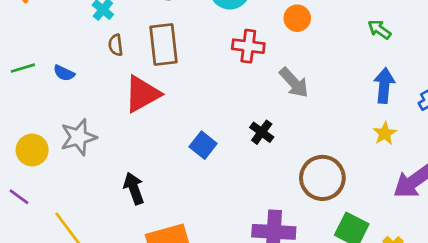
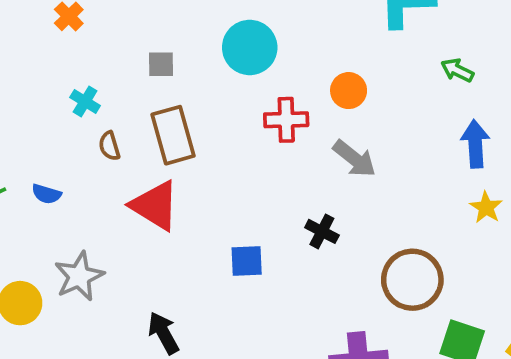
orange circle: (297, 18) -> (349, 91), moved
red triangle: (142, 94) -> (155, 206), turned -51
blue square: (203, 145) -> (247, 261), turned -32

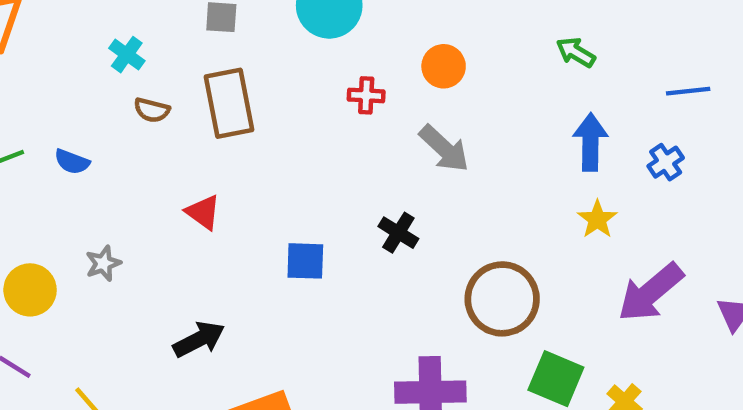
red cross: (286, 120) -> (366, 95), size x0.7
brown semicircle: (109, 146) -> (152, 110), turned -64
red triangle: (155, 206) -> (203, 212), moved, size x0.6
gray star: (79, 276) -> (103, 263), size x0.6
black arrow: (163, 333) -> (199, 339), turned 87

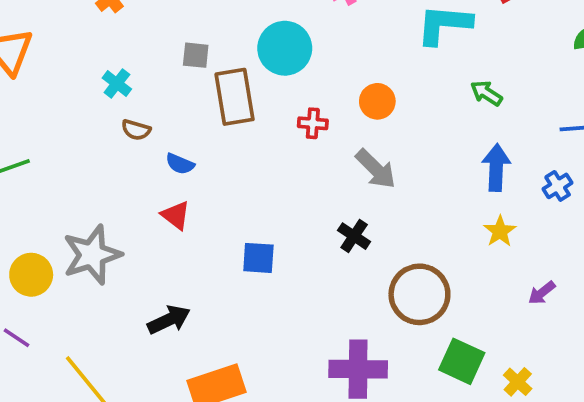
brown rectangle: (229, 103) -> (235, 97), moved
blue semicircle: (72, 162) -> (180, 164), moved
black cross: (398, 233) -> (354, 236), moved
gray star: (103, 263) -> (92, 255), size x2.0
purple arrow: (651, 292) -> (542, 293), size x0.5

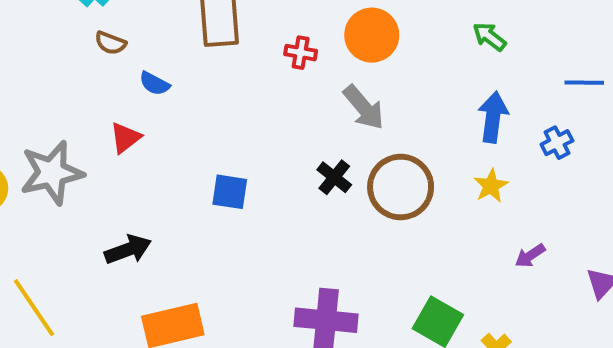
orange circle: (377, 101) -> (372, 35), size x1.4
red triangle: (176, 215) -> (125, 138), moved, turned 40
brown circle: (419, 294) -> (401, 187), moved

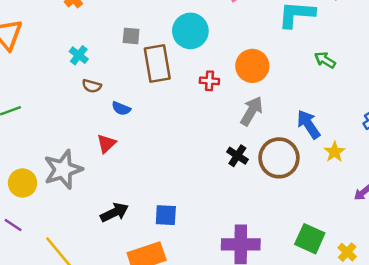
gray arrow: (364, 107) -> (252, 111), turned -104
blue arrow: (493, 117) -> (308, 124), moved, turned -36
blue square: (230, 192) -> (166, 215), moved

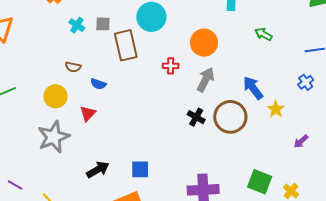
cyan cross: (79, 55) -> (77, 25), moved
red cross: (209, 81) -> (171, 66), moved
yellow circle: (22, 183) -> (55, 96), moved

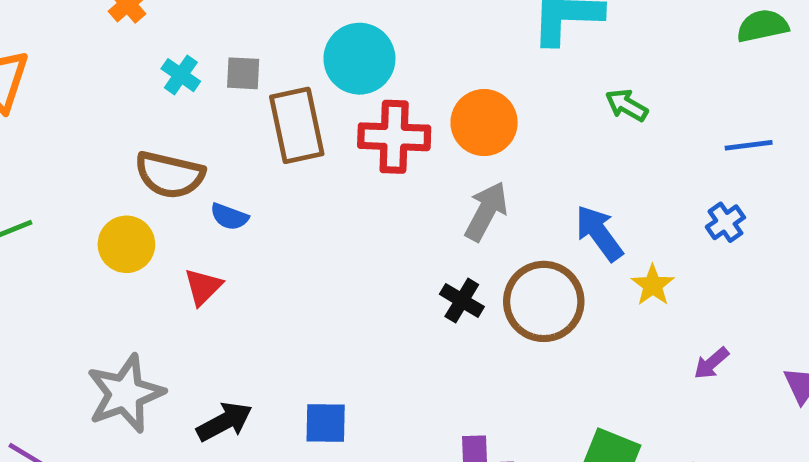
red cross: (171, 66) -> (394, 137), moved, size x1.8
brown semicircle: (73, 67) -> (170, 175), size x1.8
gray star: (53, 137) -> (125, 394), moved

